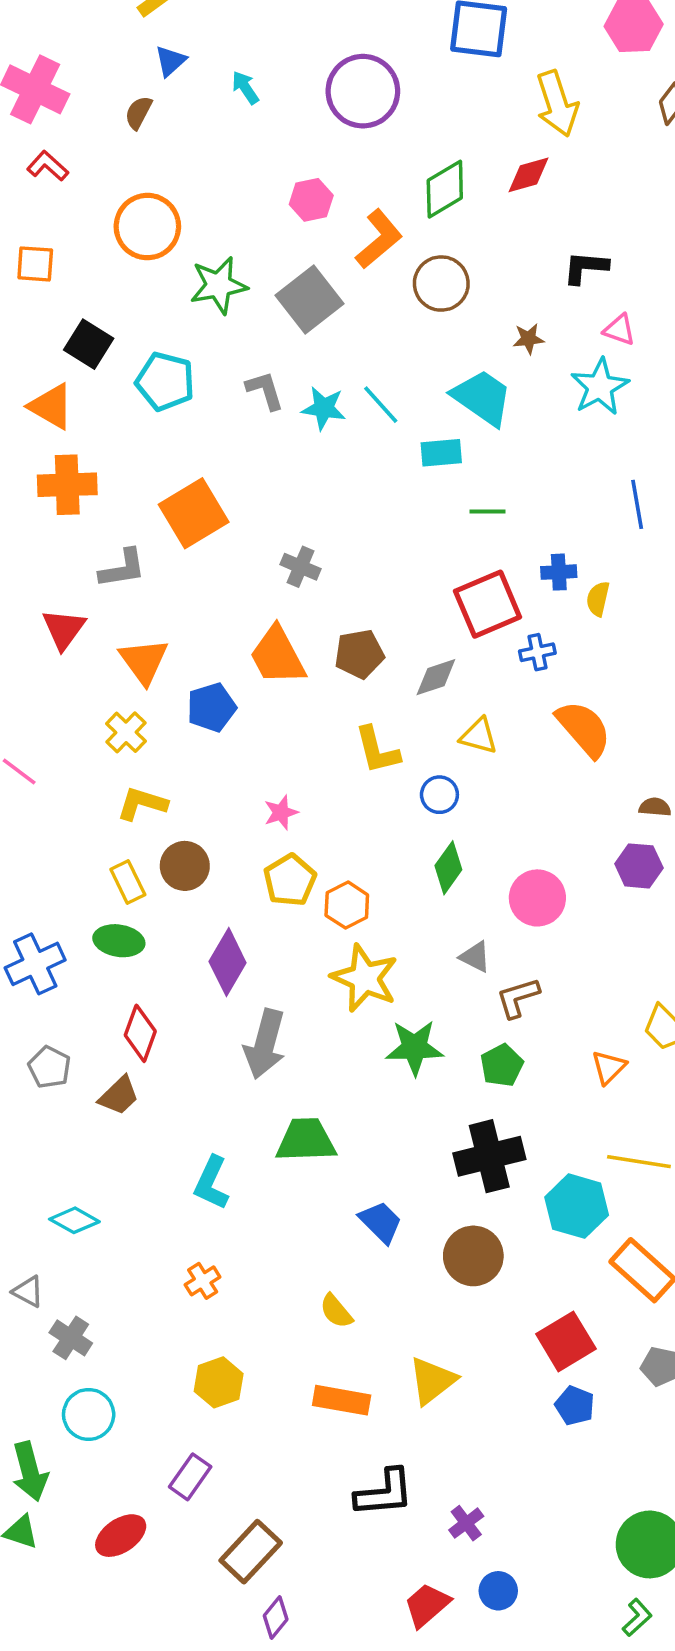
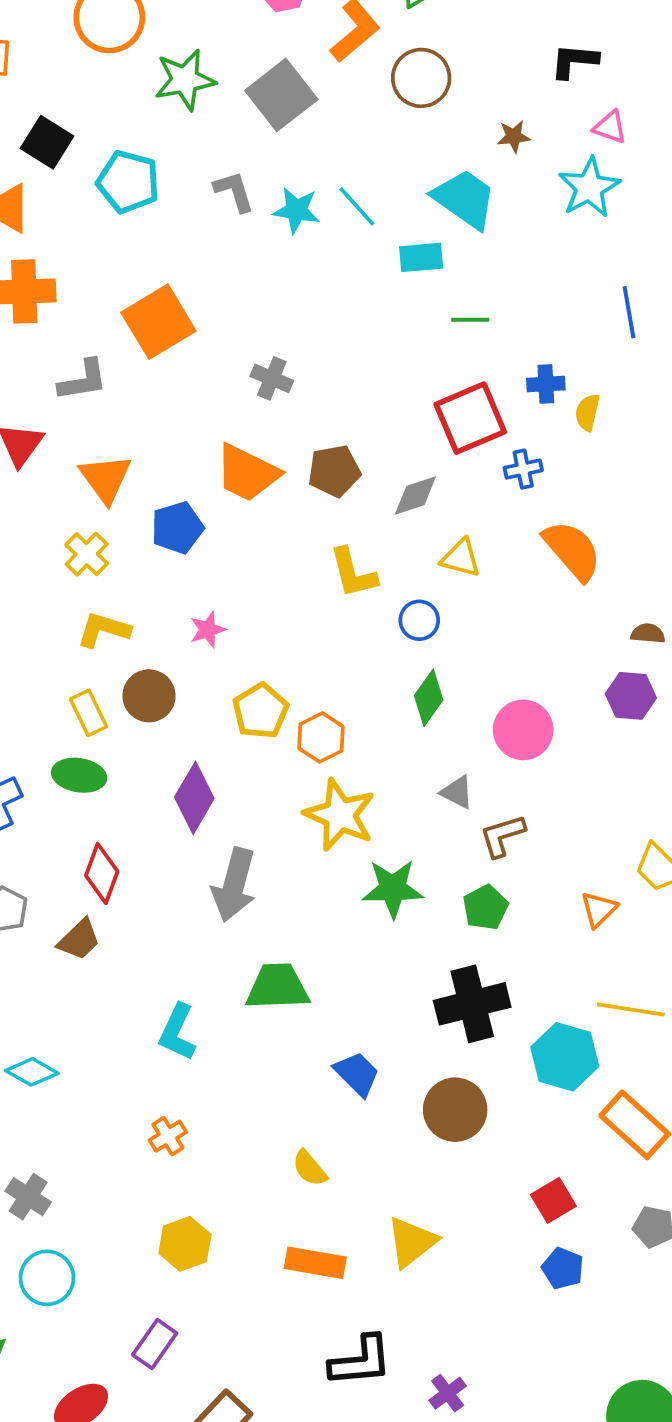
orange trapezoid: (277, 656) -> (247, 473), turned -36
pink star: (281, 812) -> (208, 630), moved
red square: (566, 1341) -> (553, 1200), size x0.7

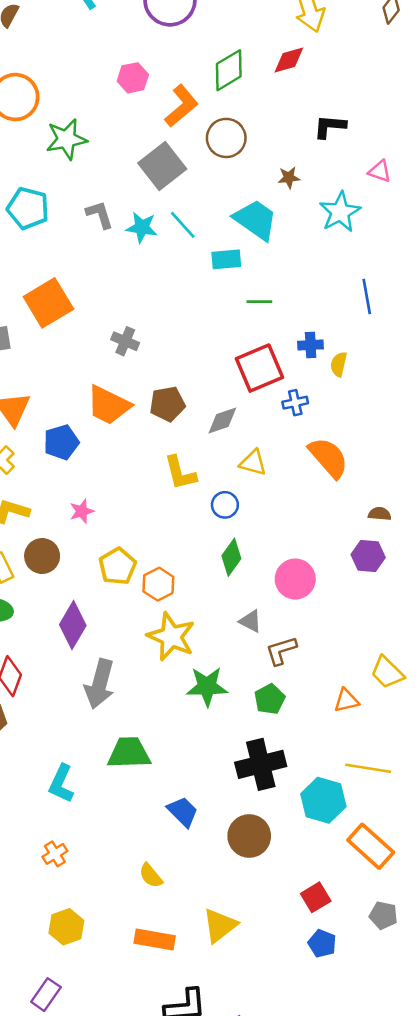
gray square: (281, 95) -> (162, 166), moved
pink triangle: (610, 127) -> (380, 171), moved
orange triangle: (599, 909) -> (346, 700), turned 32

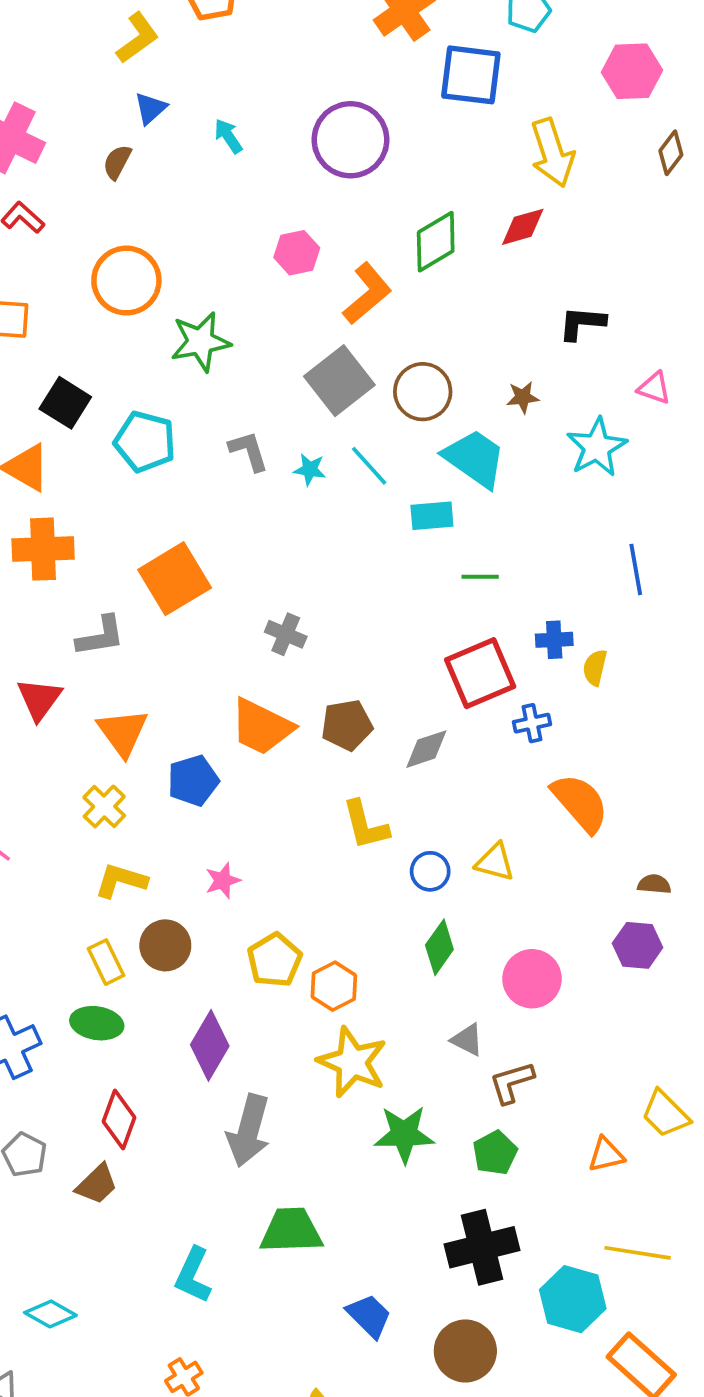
brown circle: (226, 138) -> (423, 392), moved
cyan star: (142, 227) -> (310, 469), size x0.7
yellow triangle: (253, 463) -> (495, 862), moved

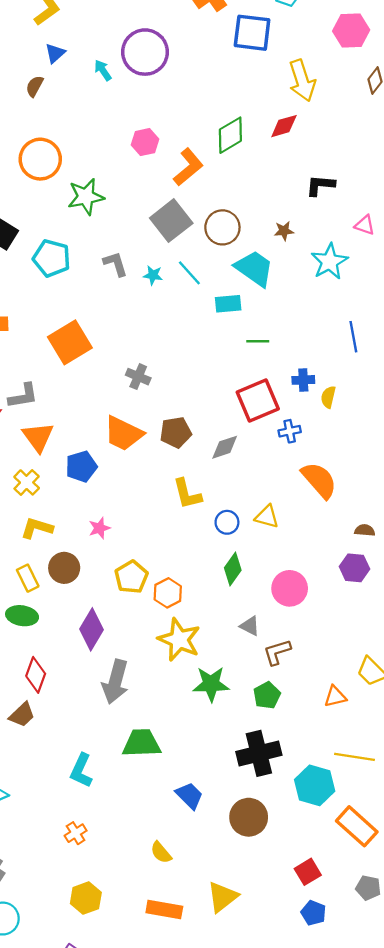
purple circle: (350, 140) -> (145, 52), moved
gray L-shape: (100, 636) -> (23, 396), moved

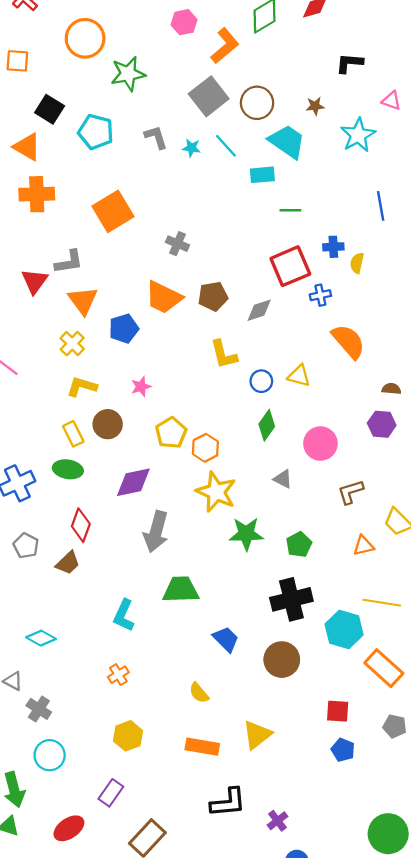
purple diamond: (91, 629) -> (133, 482), turned 48
brown L-shape: (277, 652) -> (351, 492), moved
red square: (308, 872) -> (338, 711), turned 35

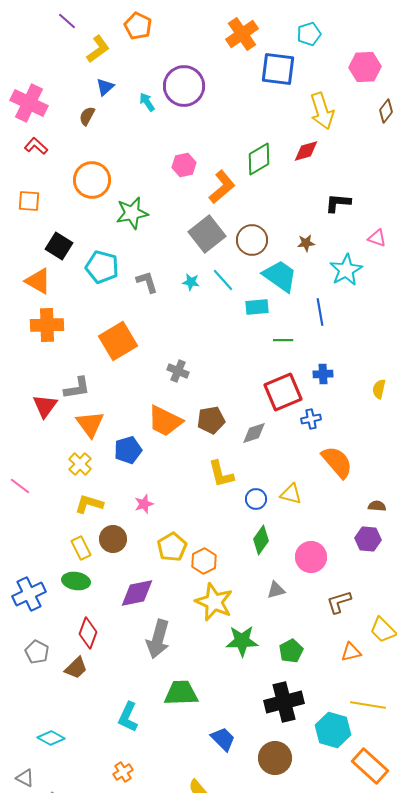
gray L-shape: (156, 137) -> (147, 282), moved
blue line: (381, 206) -> (320, 312), moved
yellow semicircle: (357, 263) -> (379, 389), moved
gray triangle: (283, 479) -> (276, 590), turned -42

